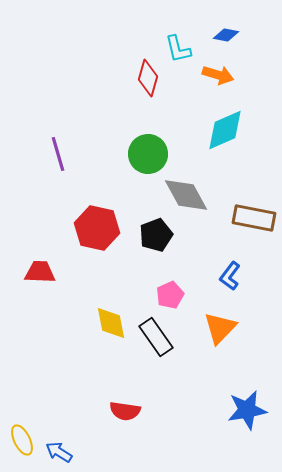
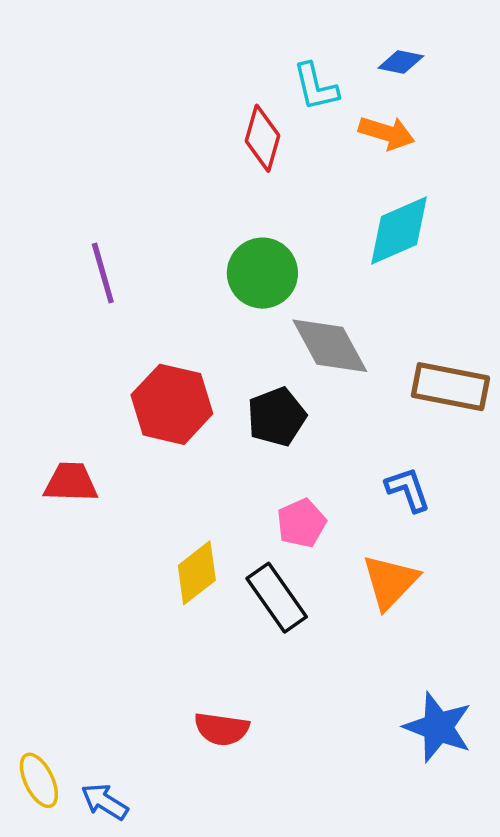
blue L-shape: (230, 276) -> (408, 489), turned 124
yellow diamond: (111, 323) -> (197, 573), turned 63
blue star: (247, 410) -> (438, 727), turned 30

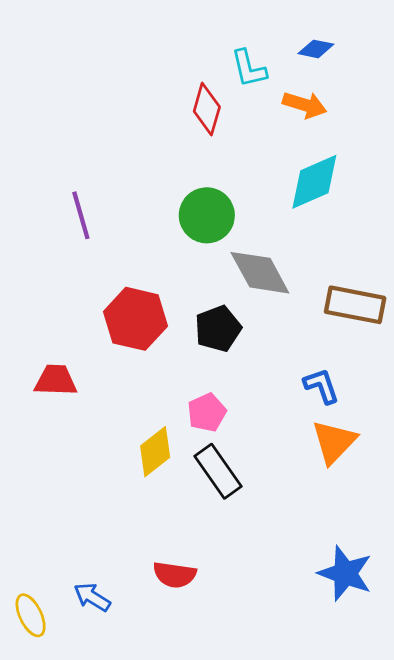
pink pentagon: (301, 523) -> (207, 413), moved
orange triangle: (390, 582) -> (334, 442), moved
blue arrow: (105, 802) -> (92, 597), moved

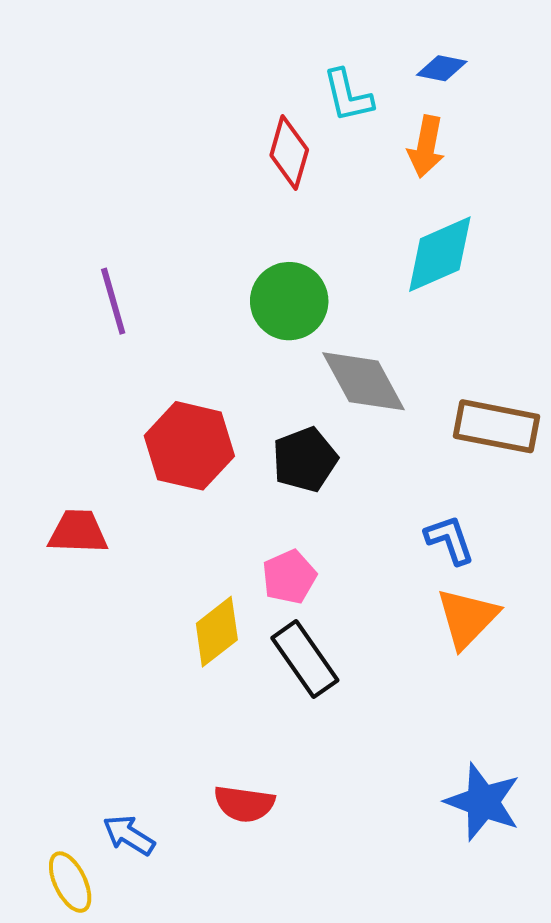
orange arrow: (305, 105) -> (426, 147), turned 84
yellow ellipse: (31, 615) -> (70, 882), moved

